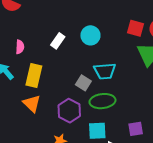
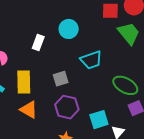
gray square: (83, 83) -> (61, 79), moved, turned -35
green ellipse: (102, 101) -> (125, 85), moved, turned 50

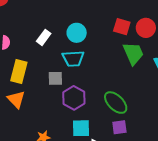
cyan trapezoid: (91, 60) -> (73, 59), moved
purple hexagon: (67, 107) -> (74, 98), moved

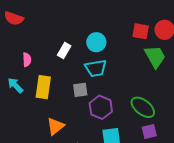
orange triangle: (16, 99) -> (55, 126), moved, turned 42

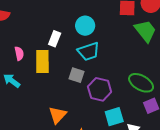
yellow rectangle: (43, 87) -> (42, 62), moved
gray square: (80, 90) -> (76, 75), turned 35

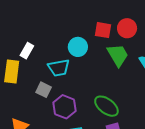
cyan circle: (85, 26) -> (78, 47), moved

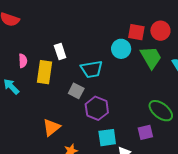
cyan circle: (78, 47) -> (121, 49), moved
white rectangle: (27, 51) -> (60, 52), turned -49
green ellipse: (106, 106) -> (161, 111), moved

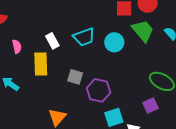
cyan circle: (121, 49) -> (114, 42), moved
pink semicircle: (23, 61) -> (17, 46), moved
cyan trapezoid: (92, 69) -> (84, 37), moved

